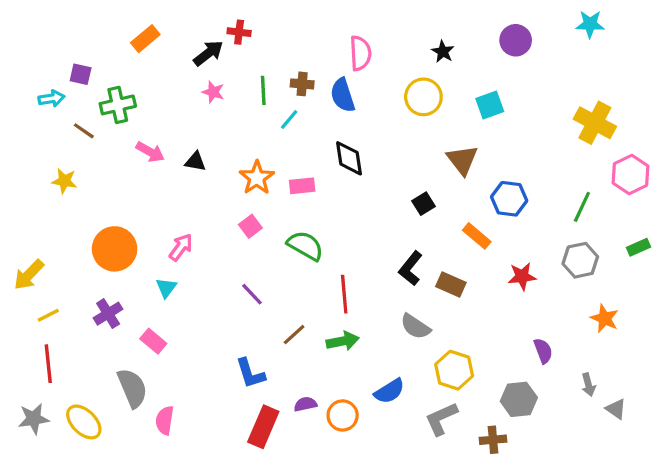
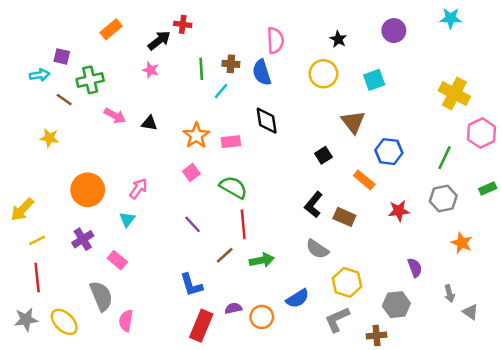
pink star: (213, 92) -> (151, 70), moved
red line: (344, 294) -> (243, 224), moved

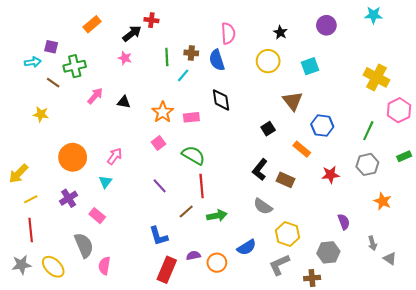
pink arrow: (115, 116) -> (95, 96), turned -78

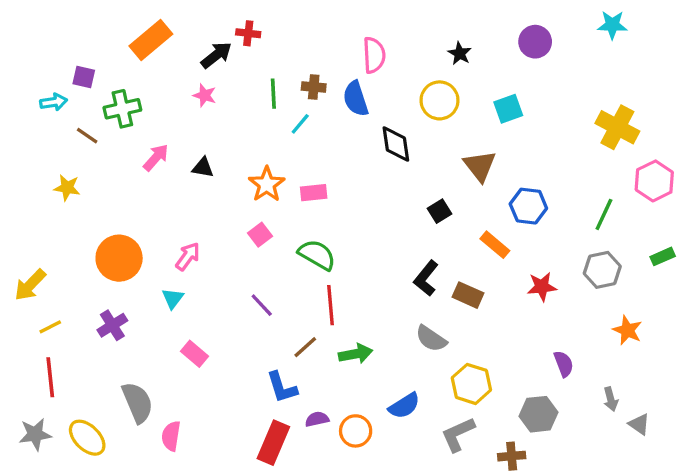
orange rectangle: (92, 24) -> (151, 40), size x1.4
black diamond: (221, 100) -> (396, 144), moved
pink rectangle: (97, 216) -> (195, 354), moved
blue L-shape: (159, 236) -> (282, 387), moved

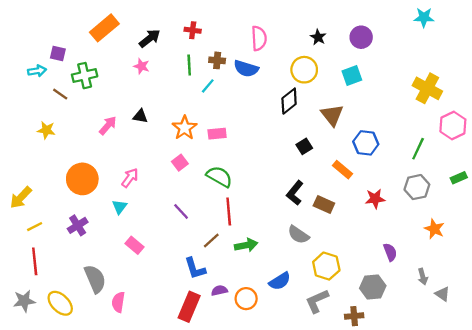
red cross: (248, 33) -> (193, 30), moved
purple circle: (535, 42) -> (361, 37), moved
blue semicircle: (356, 99) -> (246, 69), turned -55
black diamond: (396, 144) -> (289, 101), moved, turned 60
pink arrow: (156, 157) -> (108, 125), moved

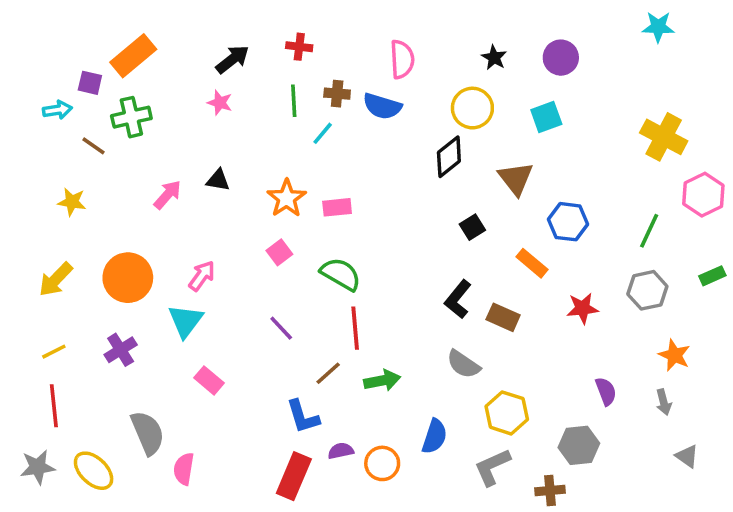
orange rectangle: (104, 28) -> (133, 56), moved
yellow arrow: (21, 198) -> (56, 279), moved
cyan triangle: (119, 207) -> (186, 321), size x1.5
gray arrow: (423, 277) -> (664, 402), moved
blue semicircle: (280, 281) -> (435, 436), turned -40

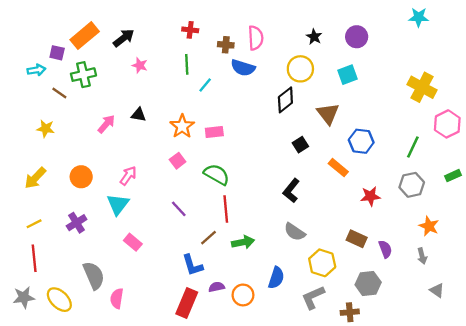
black arrow: (232, 59) -> (124, 38), moved
brown cross: (337, 94) -> (226, 45), moved
orange circle: (128, 278) -> (81, 177), size x0.7
brown rectangle: (503, 317) -> (357, 239), moved

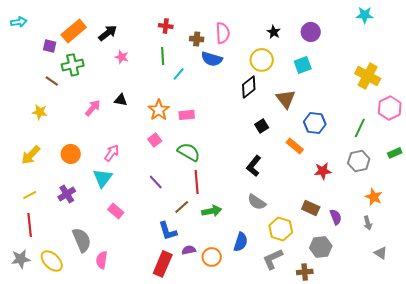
cyan arrow: (36, 70) -> (19, 22), moved

